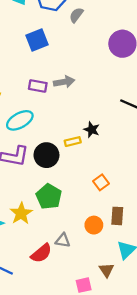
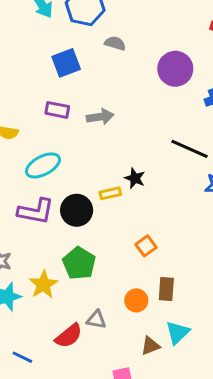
gray semicircle: (76, 15) -> (115, 43), moved, turned 70
purple rectangle: (38, 86) -> (57, 110), moved
brown triangle: (106, 270) -> (150, 346), moved, turned 42

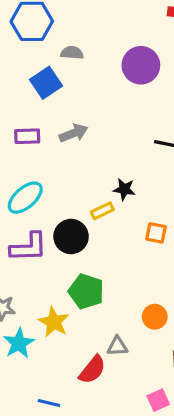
blue square: (66, 63) -> (46, 83), moved
orange square: (146, 246) -> (156, 233), moved, turned -30

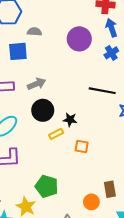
blue square: (46, 83) -> (18, 51), turned 30
orange square: (156, 233) -> (82, 147), moved
black circle: (71, 237) -> (43, 110), moved

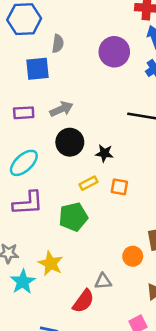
gray semicircle: (34, 32) -> (58, 44), turned 96
yellow rectangle: (56, 134) -> (89, 183), moved
green pentagon: (47, 186) -> (73, 217), moved, turned -30

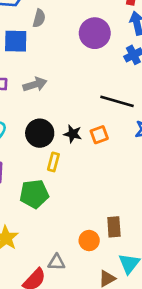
black circle: (70, 142) -> (40, 133), moved
yellow rectangle: (89, 183) -> (53, 162), turned -54
orange square: (119, 187) -> (99, 135), moved, turned -36

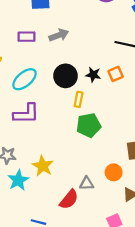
green pentagon: (34, 194) -> (89, 125), moved
orange circle: (89, 241) -> (114, 172), moved

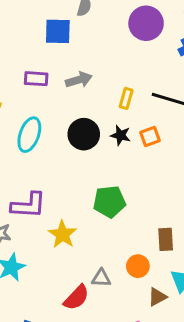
cyan ellipse: (24, 79) -> (29, 135), turned -35
yellow rectangle: (79, 99) -> (126, 98), moved
purple L-shape: (26, 114) -> (28, 205), moved
yellow star: (43, 166) -> (63, 234), moved

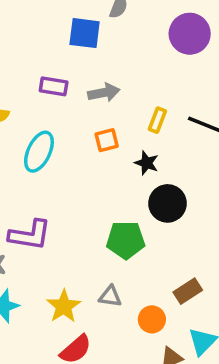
black circle: (84, 134) -> (168, 203), moved
orange square: (150, 137) -> (107, 140), moved
yellow star: (63, 234) -> (64, 306), moved
brown rectangle: (166, 239) -> (188, 291), turned 55
gray triangle: (101, 278) -> (110, 296), moved

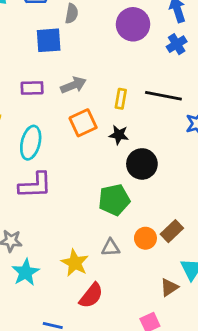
orange square: (107, 140) -> (83, 123), size x1.4
purple L-shape: (30, 235) -> (35, 185), moved
orange circle: (152, 319) -> (145, 238), moved

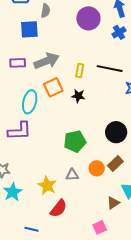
gray arrow: (73, 85) -> (47, 61), size x1.4
cyan ellipse: (31, 143) -> (30, 102), moved
black circle: (142, 164) -> (116, 132), moved

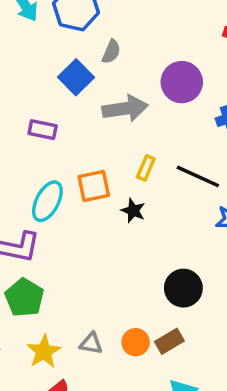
blue square: (29, 29) -> (76, 77), turned 36
gray arrow: (47, 61) -> (125, 108), moved
green pentagon: (75, 141) -> (24, 298), moved, turned 30

